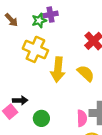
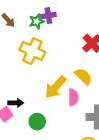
yellow arrow: (58, 70) -> (55, 87), moved, turned 35
pink semicircle: (82, 118) -> (73, 97), moved

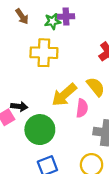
yellow cross: (32, 51) -> (44, 53), turned -30
green circle: (37, 122) -> (40, 130), size x1.6

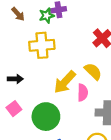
black arrow: (19, 106) -> (15, 79), moved

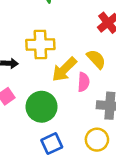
yellow cross: (42, 45) -> (40, 44), moved

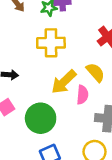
yellow cross: (40, 44) -> (51, 43), moved

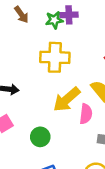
green circle: (41, 118) -> (40, 137), size x0.6

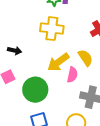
green circle: (40, 137) -> (35, 90), size x1.6

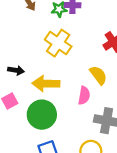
yellow cross: (52, 29) -> (58, 43), turned 30
yellow arrow: (58, 62) -> (46, 84), moved, turned 40

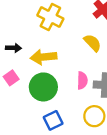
pink semicircle: (84, 96) -> (82, 81), moved

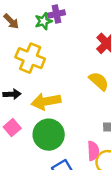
yellow cross: (50, 17) -> (30, 58), moved
pink semicircle: (82, 81) -> (93, 151), moved

